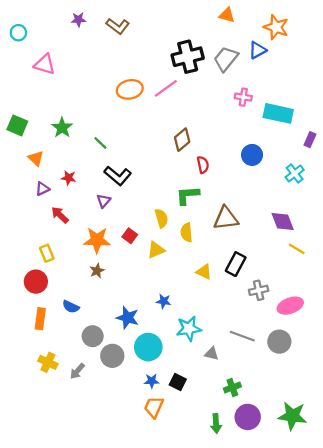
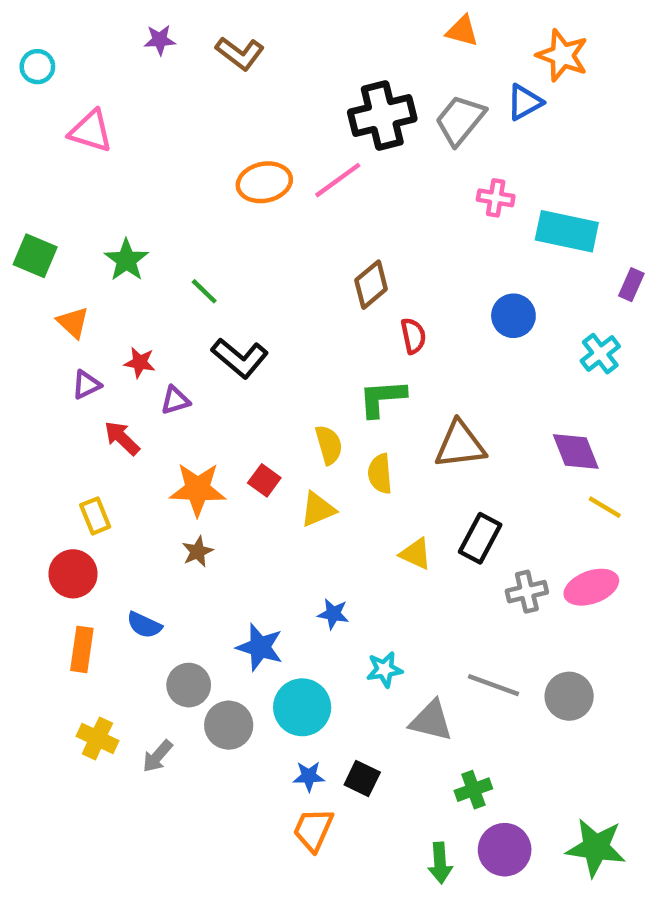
purple triangle: (104, 201) -> (175, 400), moved, turned 32
pink ellipse: (290, 306) -> (591, 587), moved
cyan star: (189, 329) -> (384, 669), size x0.7
gray triangle: (212, 354) -> (431, 721), size x1.5

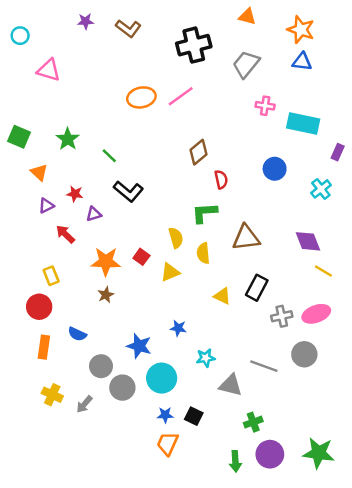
blue triangle: (525, 102) -> (302, 62), moved, turned 36
black cross: (382, 116) -> (194, 45), moved
gray circle: (569, 696) -> (304, 354), moved

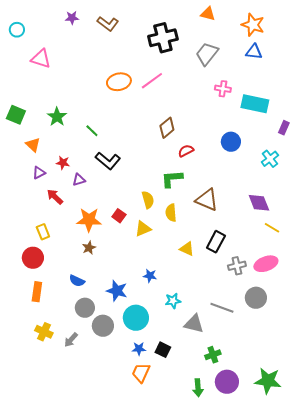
red semicircle: (221, 179) -> (186, 151), turned -105
brown triangle: (246, 238) -> (207, 200), turned 30
blue semicircle: (77, 334) -> (77, 281), moved

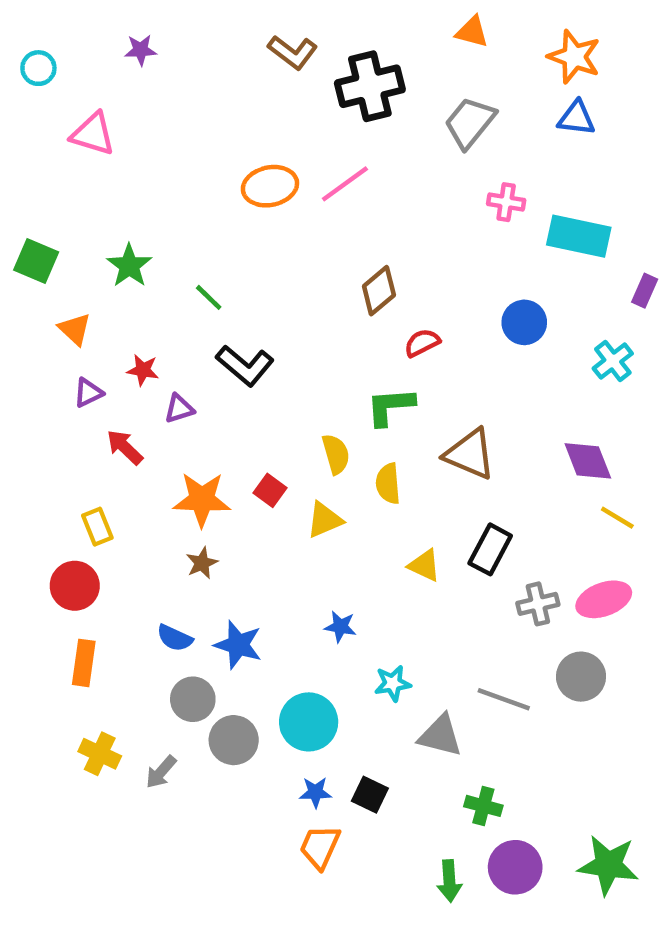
purple star: (72, 18) -> (141, 50), moved
brown L-shape: (108, 24) -> (293, 52), moved
blue star: (117, 291) -> (238, 645), moved
green cross: (213, 355) -> (483, 806), turned 35

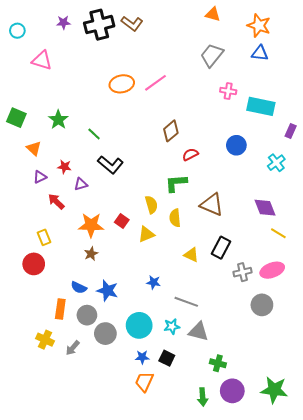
black cross: (370, 86) -> (99, 25), moved
orange rectangle: (84, 663) -> (60, 309), moved
cyan star: (393, 683) -> (172, 326), moved
gray line: (504, 699) -> (186, 302), moved

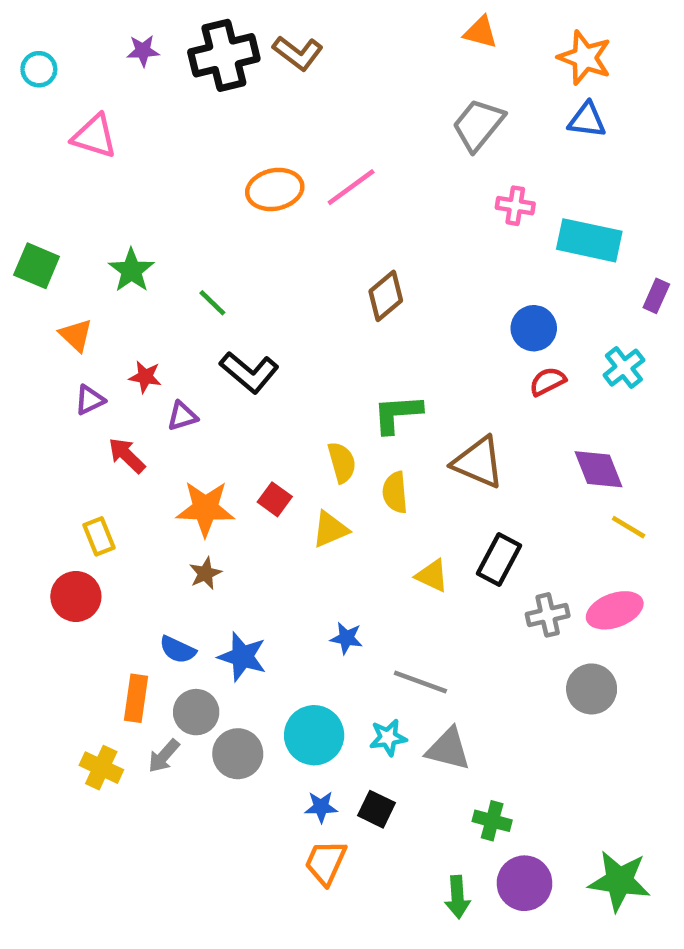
red semicircle: (190, 154) -> (548, 381), moved
gray arrow: (73, 348) -> (164, 756), moved

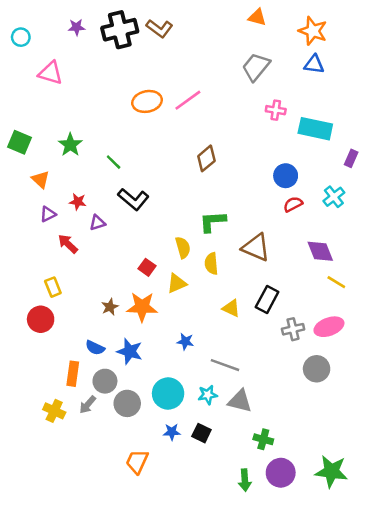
orange star: (205, 509) -> (142, 307), moved
orange trapezoid: (326, 862) -> (137, 462), moved

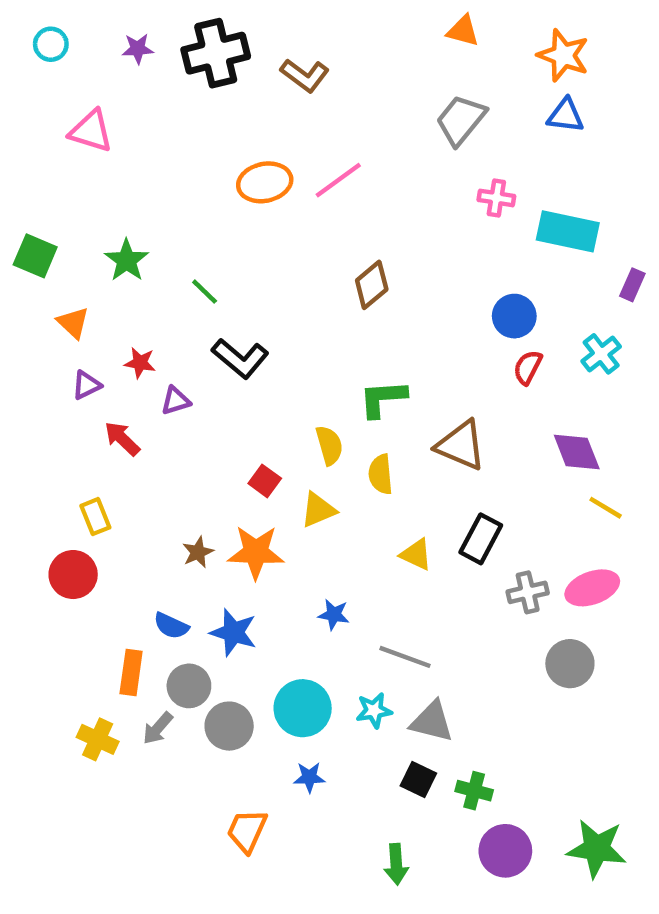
brown L-shape: (159, 28) -> (305, 75), moved
cyan circle: (21, 37) -> (51, 44), moved
red semicircle: (293, 204) -> (528, 367), turned -36
black square: (201, 433) -> (418, 779), moved
green arrow: (245, 480) -> (396, 864), moved

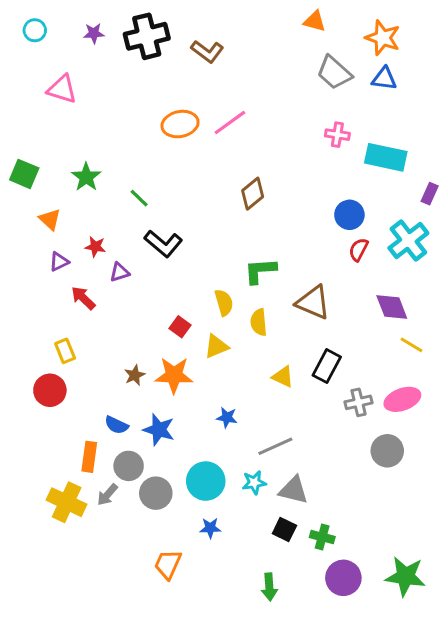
gray trapezoid: (461, 120) -> (334, 73), moved, turned -87
cyan cross: (601, 354) -> (408, 241), size x1.5
gray line: (405, 657) -> (275, 446), turned -44
yellow cross: (98, 739) -> (67, 502), size x1.4

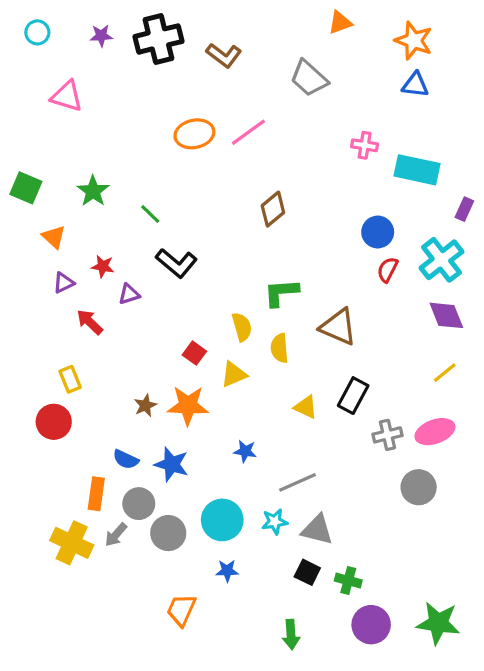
orange triangle: (315, 21) -> (340, 23), turned -35
gray trapezoid: (334, 73) -> (309, 78), moved
purple diamond: (392, 307) -> (446, 315), moved
yellow line: (411, 345) -> (445, 373), turned -70

